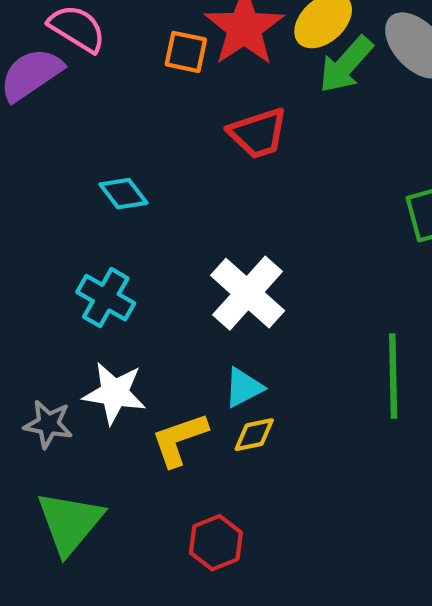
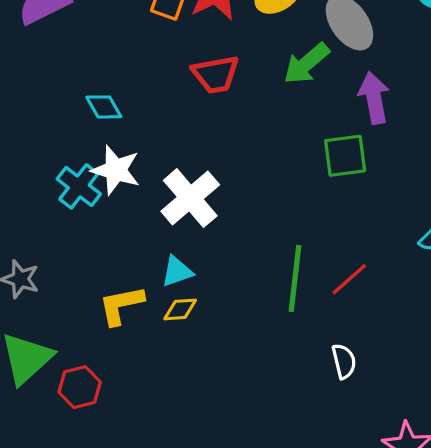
green arrow: (346, 65) -> (306, 64), moved
white star: (114, 393) -> (116, 170), moved
red hexagon: (216, 543) -> (80, 387), moved

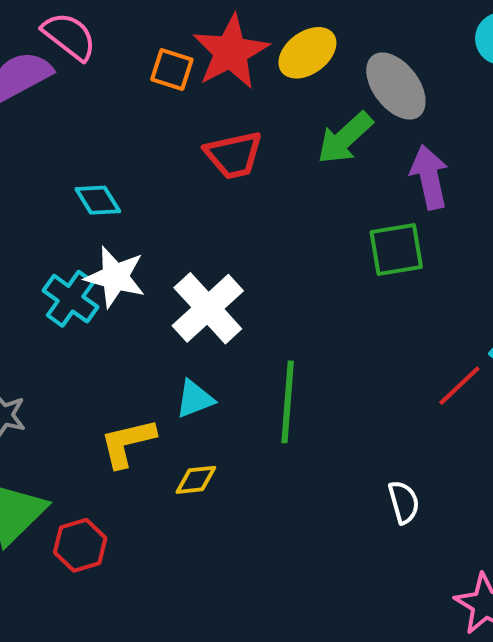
green line: (295, 278) -> (288, 402), moved
red line: (349, 279) -> (459, 386), moved
yellow diamond: (180, 309) -> (196, 480), moved

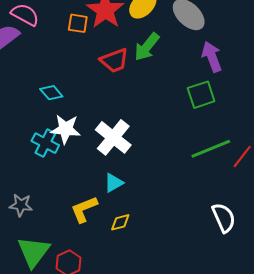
green arrow: (345, 138) -> (147, 47), moved
green line: (288, 402) -> (211, 149), moved, turned 72
white semicircle: (404, 502) -> (224, 218), size x1.4

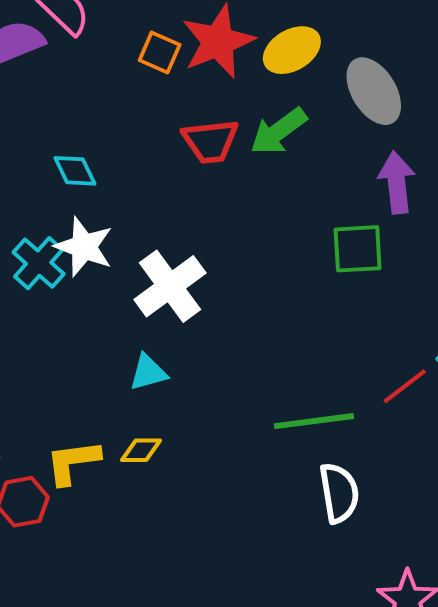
green line: (211, 149) -> (314, 421), moved
yellow L-shape: (84, 209) -> (73, 462), moved

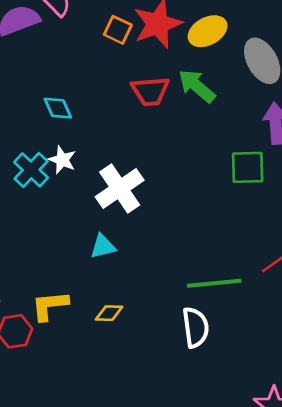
green arrow: (279, 131) -> (197, 86), turned 75
white star: (84, 247) -> (62, 160), size x0.7
yellow diamond: (141, 450) -> (109, 313), moved
white semicircle: (339, 493) -> (196, 327), moved

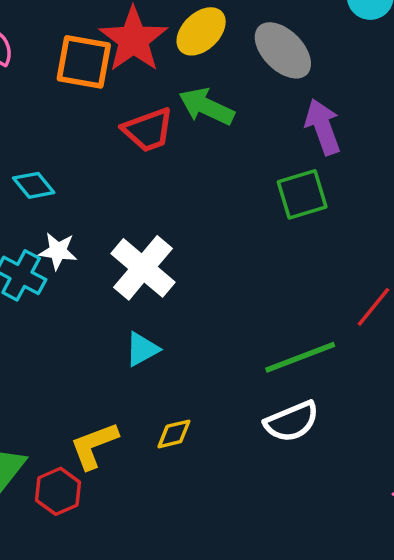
orange square: (118, 30) -> (84, 62), size x1.5
white semicircle: (196, 327) -> (292, 421), turned 90

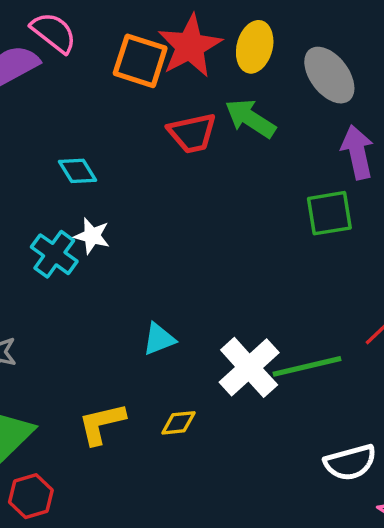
yellow ellipse: (201, 31) -> (255, 47), turned -39
white cross: (143, 268) -> (249, 367), moved
white semicircle: (292, 421) -> (350, 462), moved
red hexagon: (58, 491) -> (31, 496), moved

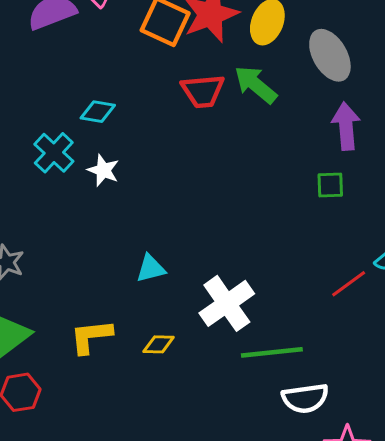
cyan diamond: (77, 171) -> (98, 112), turned -56
green square: (329, 213) -> (330, 185), moved, size x0.7
cyan cross: (54, 254) -> (54, 153), moved
green line: (307, 366) -> (272, 352), moved

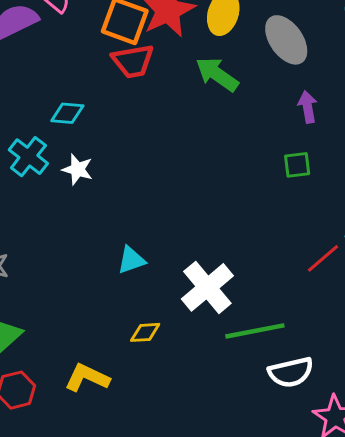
red trapezoid: (203, 91) -> (133, 61), moved
purple arrow: (346, 126) -> (308, 107), size x0.7
yellow L-shape: (91, 336) -> (87, 378), moved, turned 36

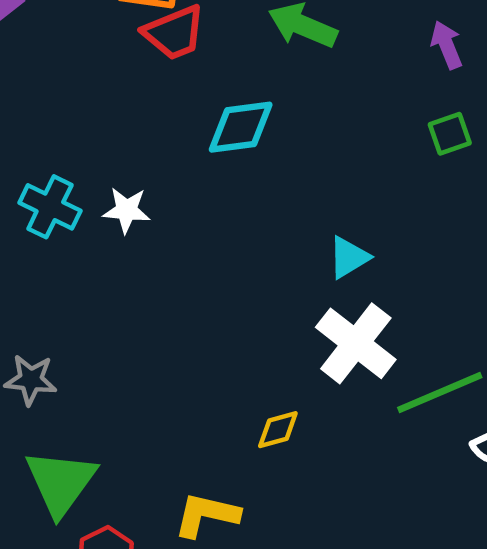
cyan diamond: (67, 113) -> (241, 127), moved, size x1.4
cyan triangle: (131, 260) -> (349, 257), moved

